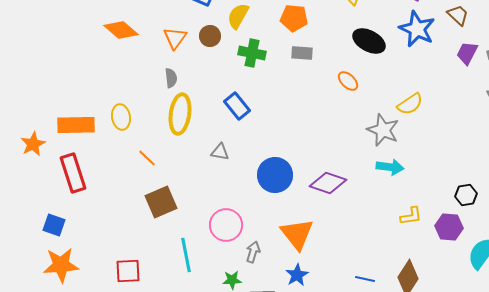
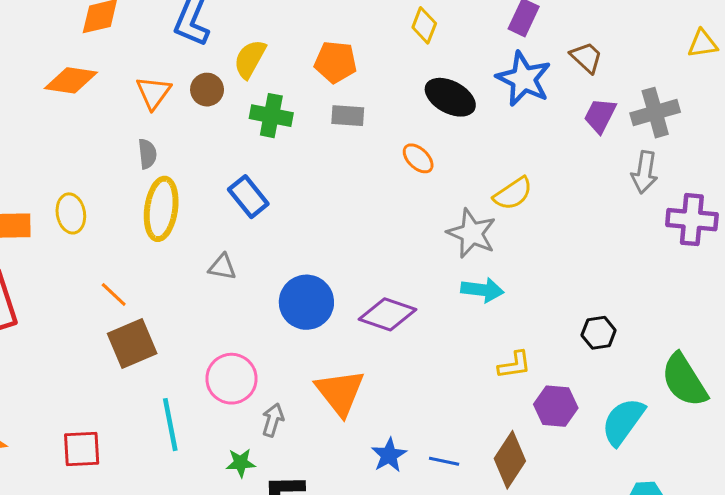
orange diamond: (121, 30) -> (71, 80), turned -32
orange line: (147, 158) -> (114, 295), moved
purple hexagon: (449, 227) -> (556, 406), moved
blue star: (297, 275) -> (389, 455), moved

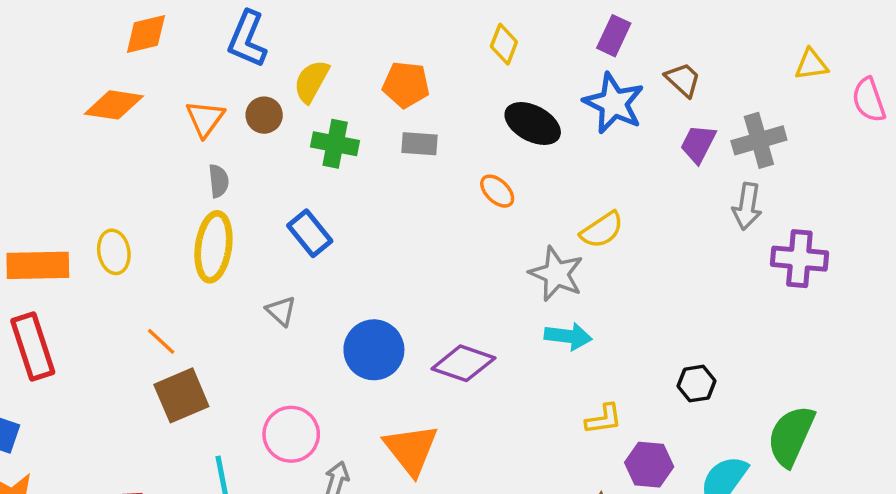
gray semicircle: (147, 154) -> (219, 181), moved
gray triangle: (222, 267) -> (281, 311), turned 32
green semicircle: (684, 380) -> (791, 436), turned 56

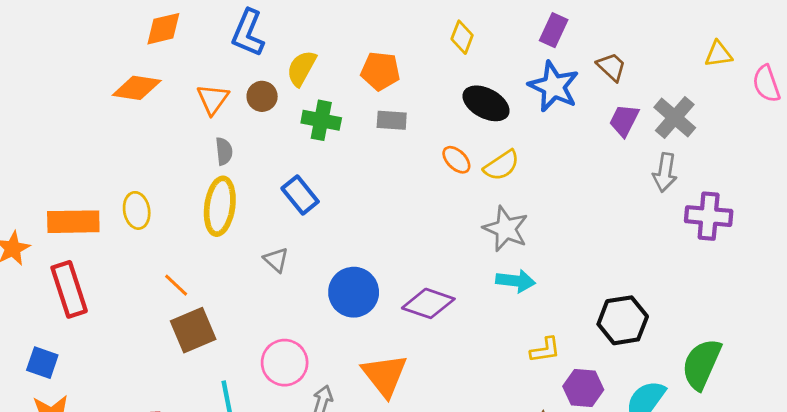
gray cross: (759, 140) -> (675, 117), turned -33
yellow semicircle: (602, 230) -> (502, 165), moved
black hexagon: (696, 384) -> (623, 320), size x1.6

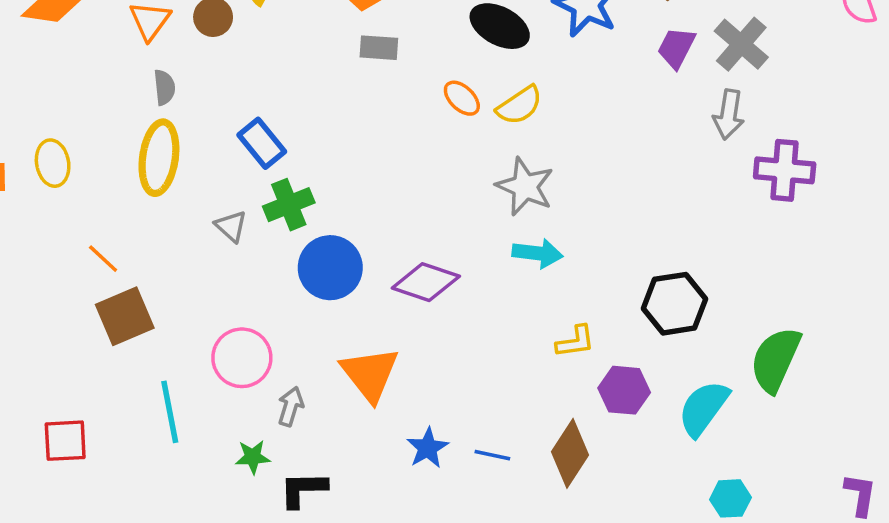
green cross: (321, 120) -> (289, 205), moved, turned -33

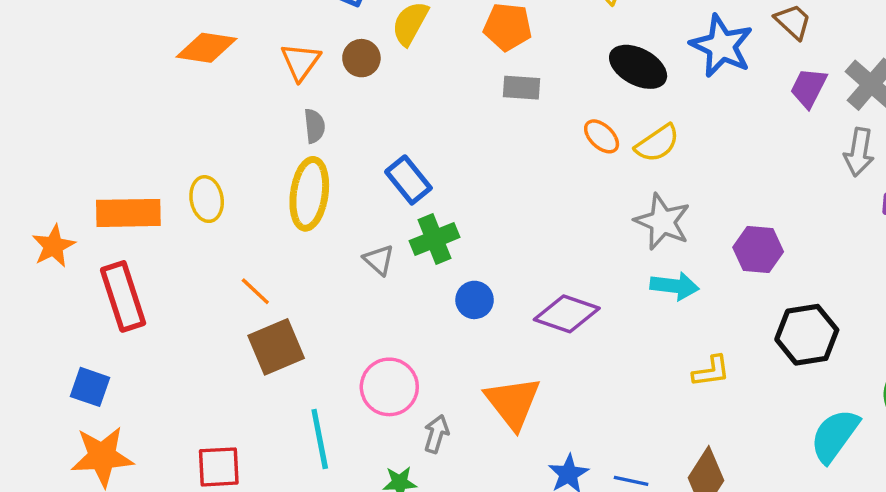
blue circle: (330, 268) -> (475, 300), size x0.6
purple hexagon: (624, 390) -> (758, 249), moved

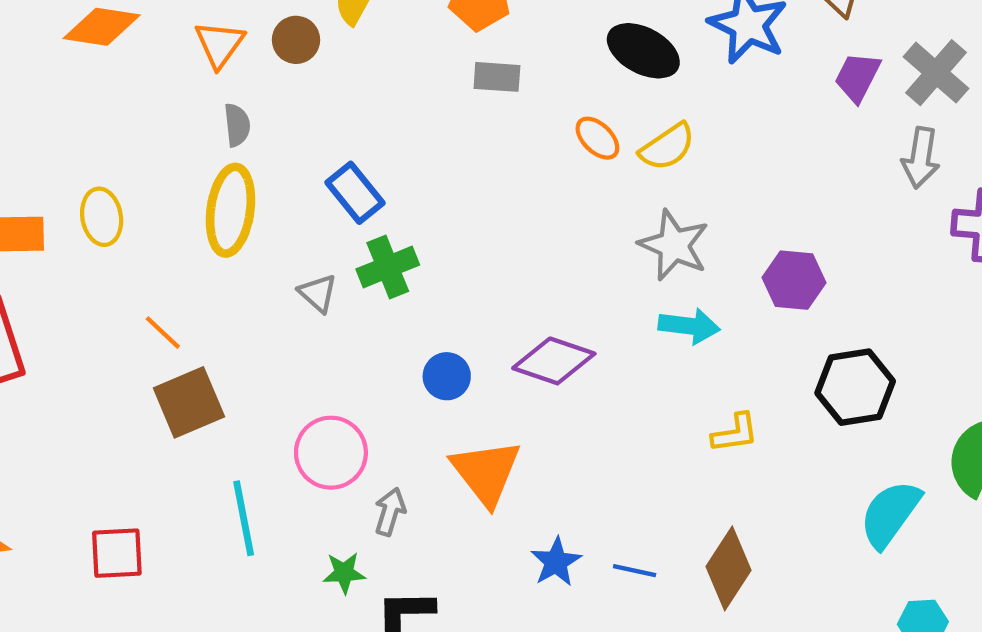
blue circle: (475, 300) -> (447, 376), moved

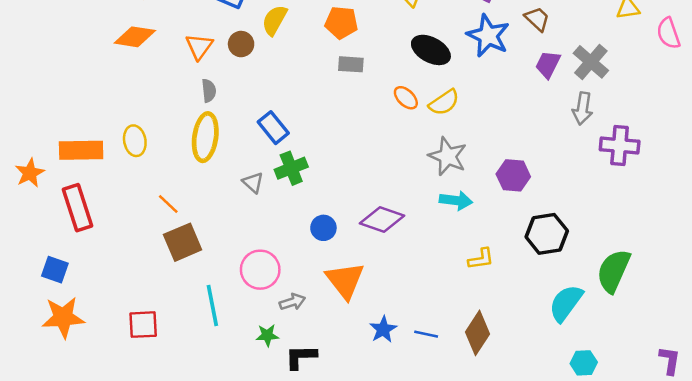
gray arrow: (390, 512) -> (292, 302), turned 55

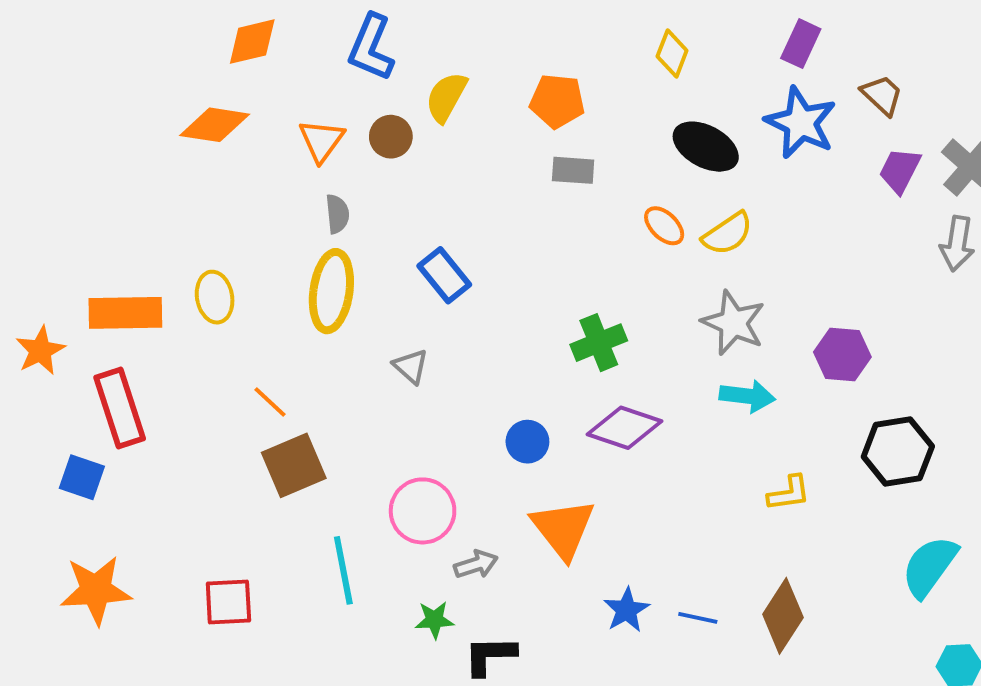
green cross: (291, 168) -> (599, 343), moved
blue square: (55, 270) -> (82, 477), moved

